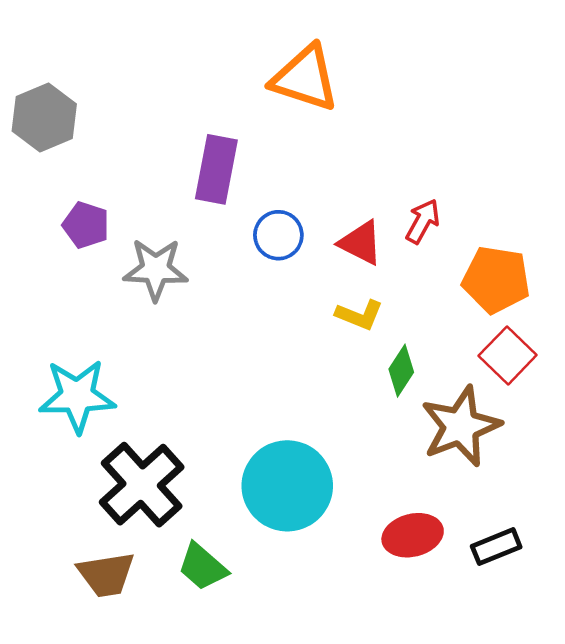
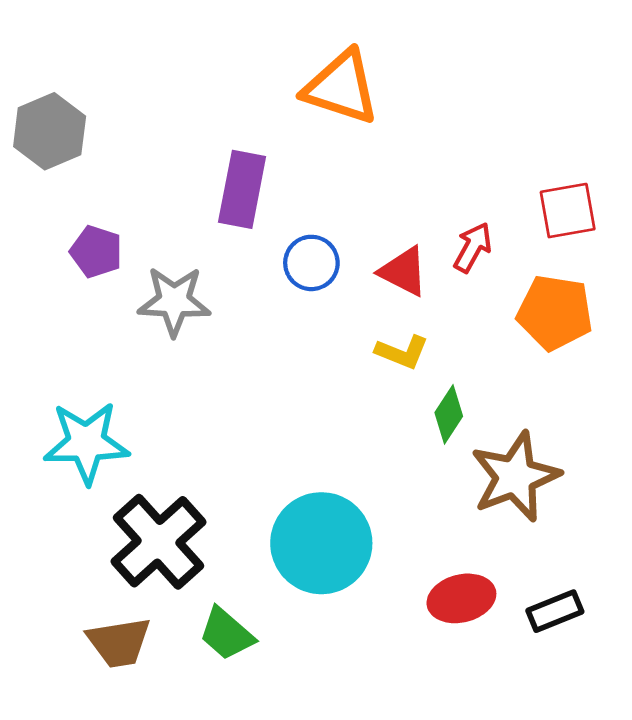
red square: (508, 355) -> (568, 211), moved, turned 36

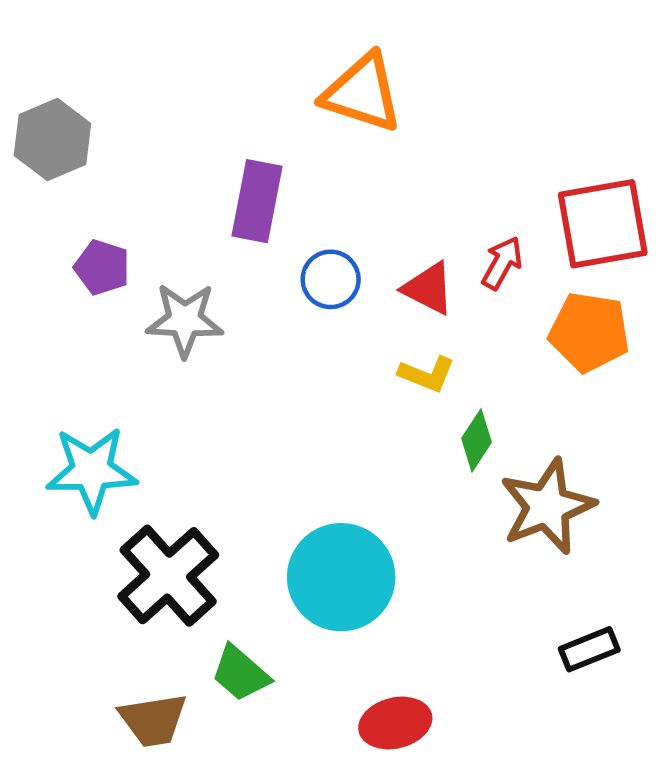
red square: (568, 211) -> (603, 224), size x1.5
red ellipse: (461, 598) -> (395, 723), moved
brown trapezoid: (119, 642) -> (153, 720), moved

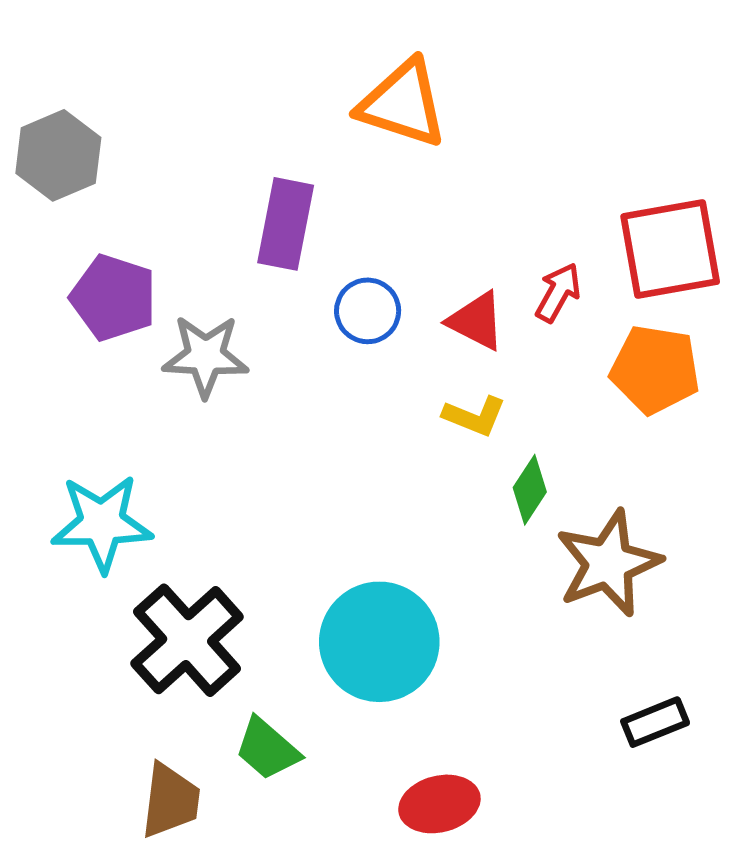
purple pentagon: (102, 267) -> (114, 298), size x1.4
brown trapezoid: (153, 720) -> (170, 801), turned -74

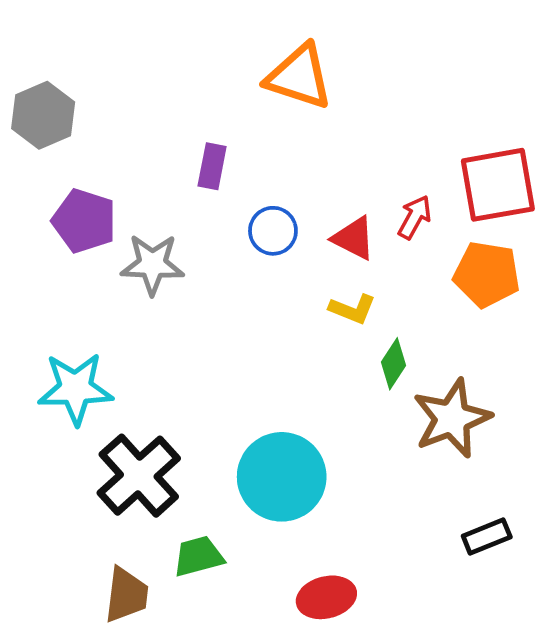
purple rectangle: (286, 224) -> (212, 166), size x0.7
green trapezoid: (267, 749) -> (198, 556), turned 124

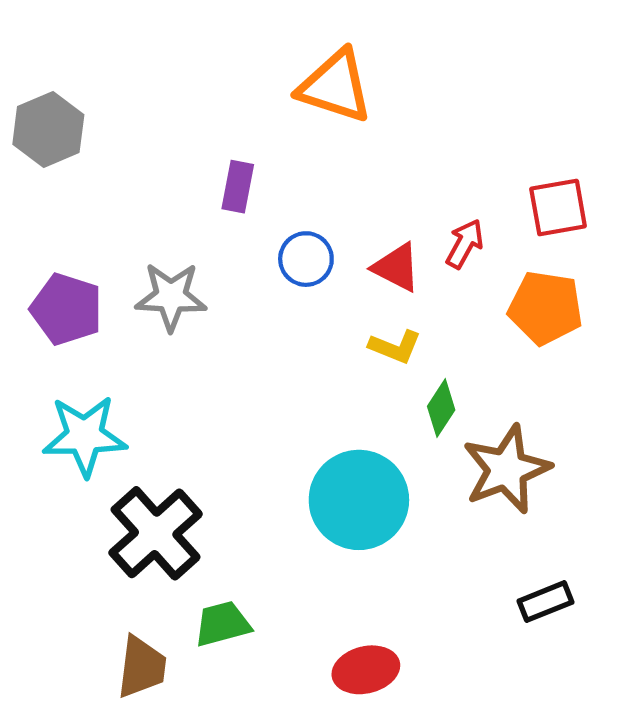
red square: (498, 185) -> (558, 207), size x0.7
purple pentagon: (84, 221) -> (66, 309), moved
cyan circle: (282, 477) -> (359, 500), moved

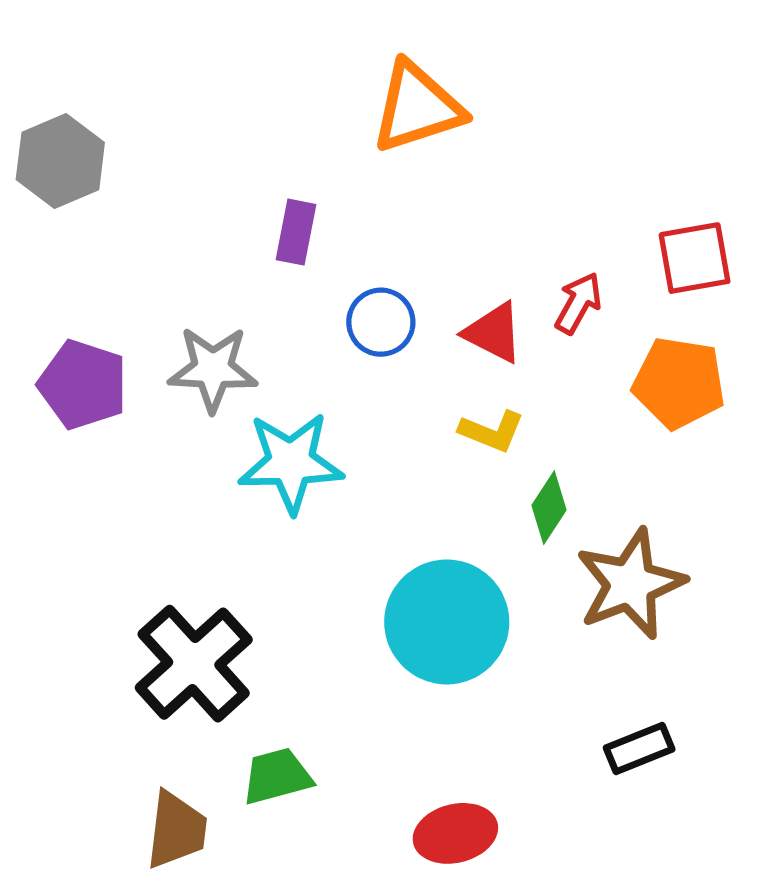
orange triangle: (335, 86) -> (417, 107), turned -36
cyan star: (85, 436) -> (291, 463), moved
black rectangle: (546, 602) -> (639, 748), moved

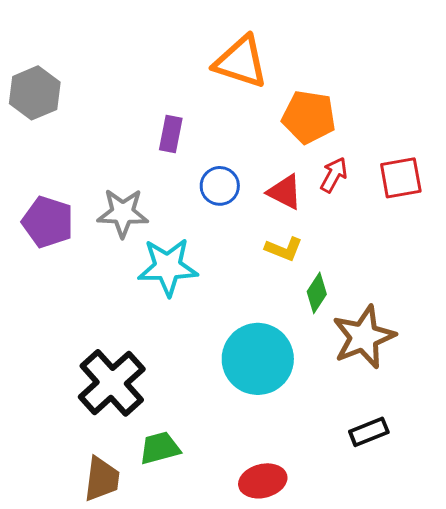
orange triangle: (417, 107) -> (241, 62), turned 36
red square: (695, 258) -> (401, 178), moved
orange pentagon: (679, 383) -> (309, 117), moved

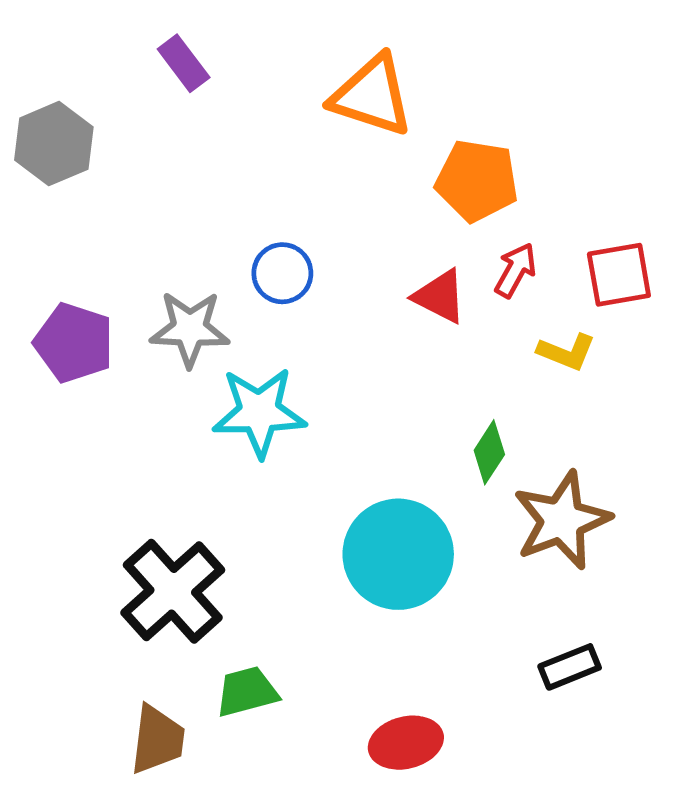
purple rectangle: (171, 134) -> (184, 63), moved, turned -48
blue circle: (220, 186) -> (282, 273), moved
yellow L-shape: (284, 249) -> (566, 352), moved

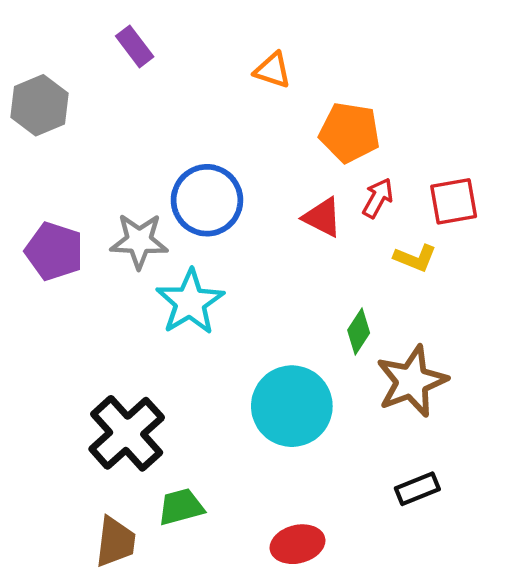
orange triangle: (372, 96) -> (273, 70), size x0.6
blue circle: (282, 273) -> (207, 200), size x1.6
cyan star: (259, 412) -> (190, 302), turned -30

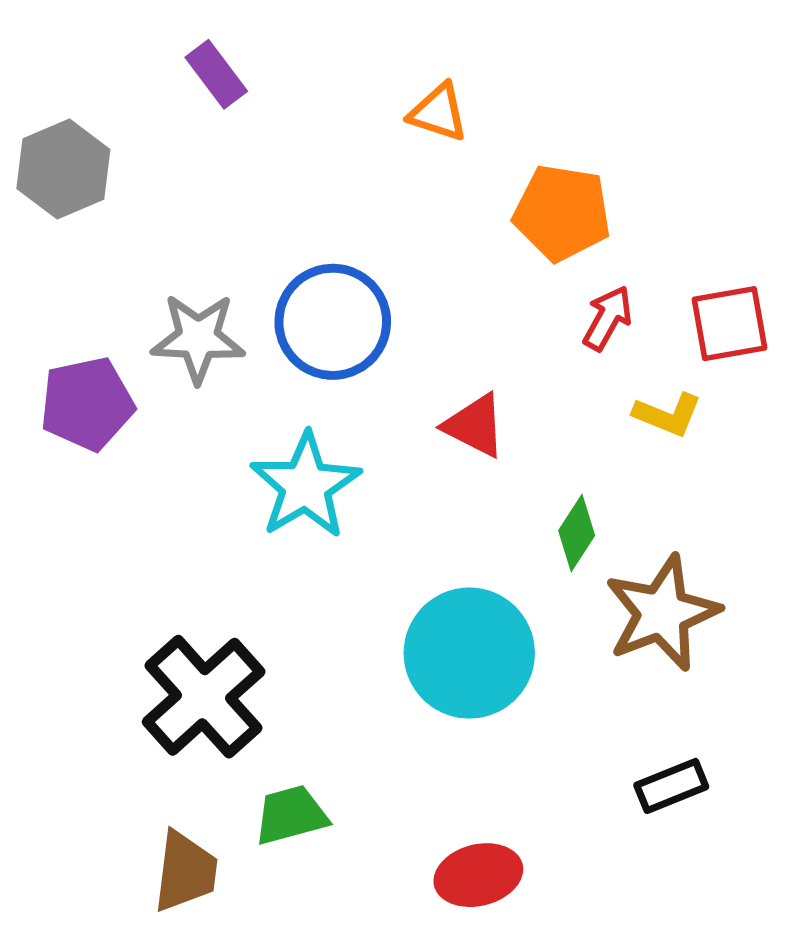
red triangle: (322, 217) -> (475, 426), moved
gray star: (139, 241) -> (198, 338), moved
purple pentagon: (54, 251) -> (87, 404), turned -30

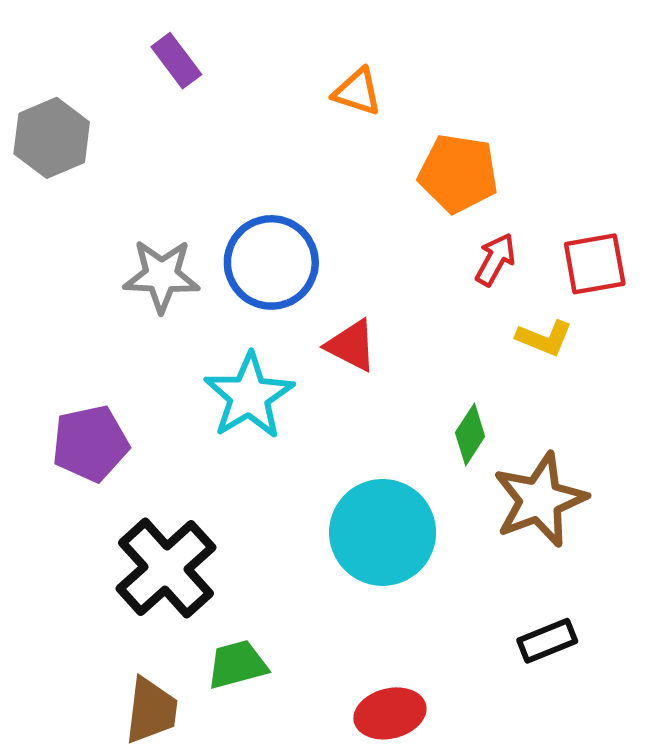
purple pentagon: (87, 404) -> (90, 443), moved
red triangle: (475, 426) -> (351, 345), moved

